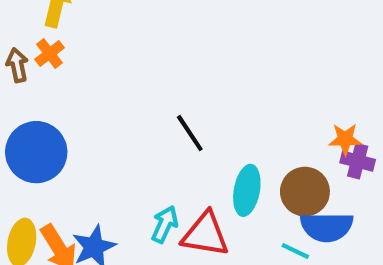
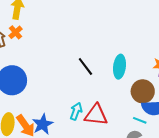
cyan ellipse: (247, 190) -> (119, 67), moved

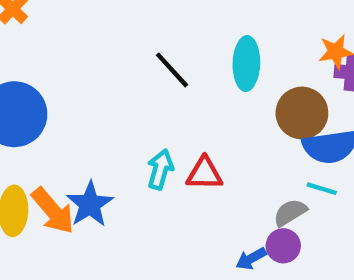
red triangle: (96, 115) -> (204, 174), size x0.7
cyan line: (140, 120) -> (322, 189), moved

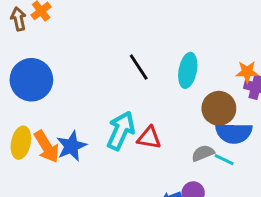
cyan arrow: (160, 169) -> (121, 131), size x1.5
gray semicircle: (290, 212) -> (203, 153), moved

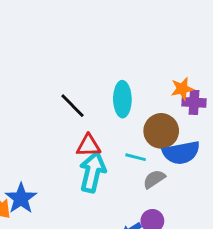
cyan arrow: (121, 131) -> (93, 172), moved
red triangle: (149, 138) -> (88, 146), moved
cyan line: (224, 160) -> (136, 157), moved

